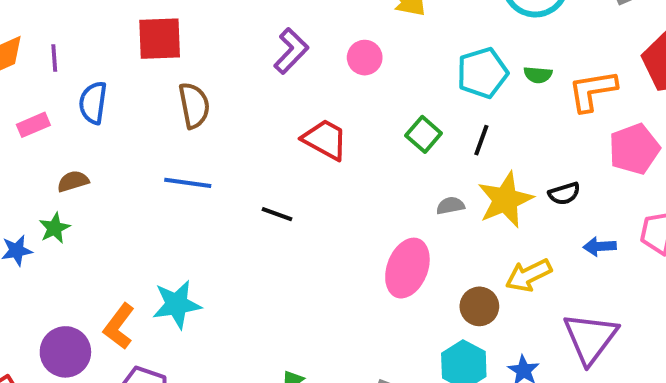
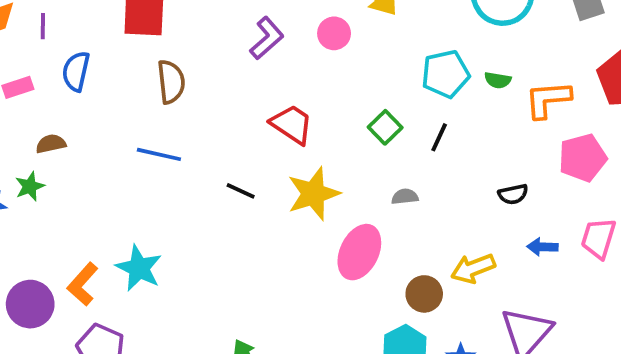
pink circle: (365, 58) -> (334, 33), moved
yellow star: (505, 200) -> (313, 194), moved
cyan star: (177, 304) -> (139, 268), turned 30

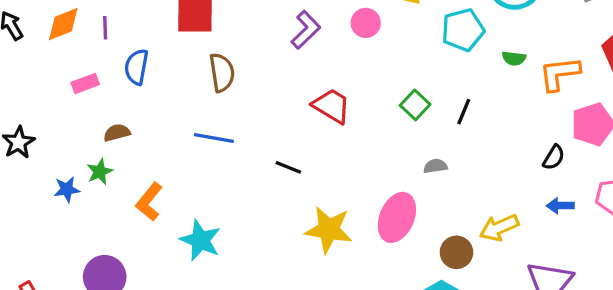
cyan pentagon: (446, 74) -> (463, 30), moved
yellow star: (313, 194) -> (329, 230), moved, turned 30
black semicircle: (513, 194) -> (554, 157), moved, turned -44
orange L-shape: (83, 284) -> (149, 202), moved

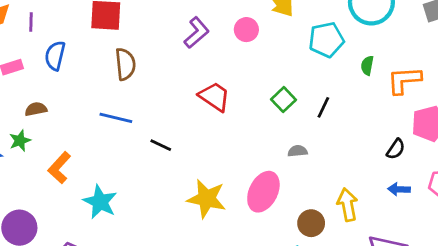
green semicircle: (514, 58) -> (367, 66), turned 90
black line: (288, 167) -> (161, 145), moved
yellow arrow: (499, 228) -> (347, 205), turned 100

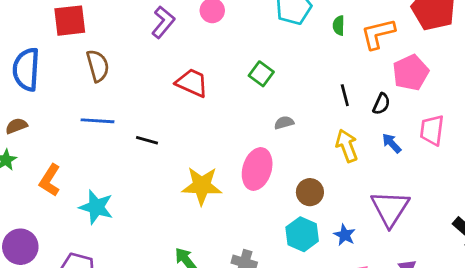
blue semicircle: (55, 56) -> (26, 69), size x1.4
black line: (323, 107) -> (345, 95), moved, turned -30
blue arrow: (399, 189) -> (392, 143), turned 55
yellow arrow: (347, 205) -> (347, 146), moved

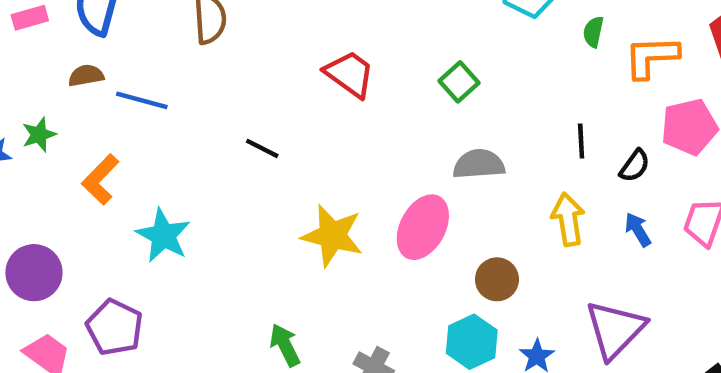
blue line: (97, 121) -> (142, 100), moved
gray semicircle: (284, 123) -> (479, 164), size x1.6
brown semicircle: (16, 126) -> (86, 76), moved

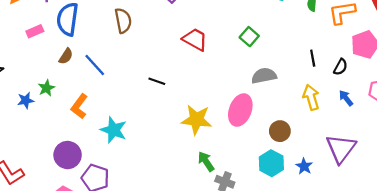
brown semicircle: (86, 76) -> (66, 56), turned 140
blue line: (142, 100) -> (95, 65), turned 40
purple circle: (34, 273) -> (68, 155), moved
green arrow: (285, 345) -> (206, 161), moved

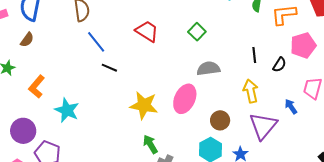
blue line: (95, 65) -> (96, 42), moved
blue arrow: (346, 98) -> (291, 107), moved
purple triangle: (341, 148) -> (263, 126), moved

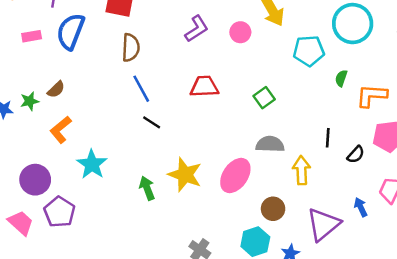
red trapezoid: (147, 31) -> (204, 87), turned -45
brown semicircle: (27, 40) -> (56, 89), moved
yellow arrow: (251, 91) -> (301, 170), moved
green arrow: (150, 144) -> (147, 188), moved

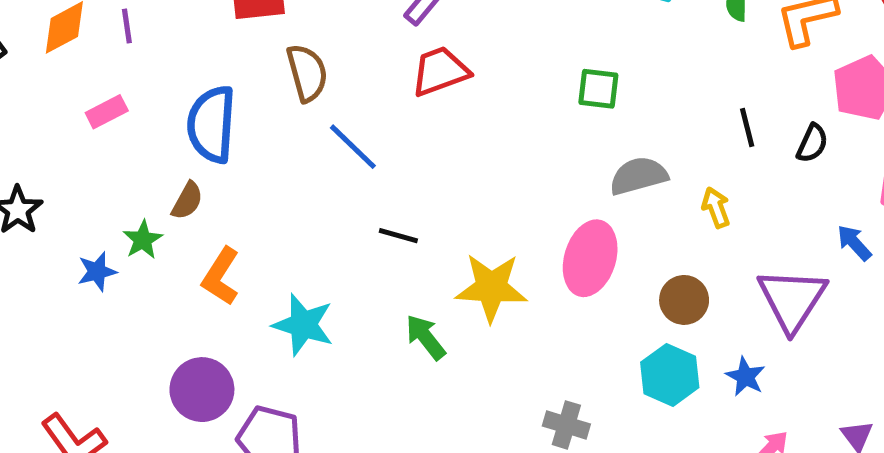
blue semicircle: (71, 32) -> (211, 124), moved
red trapezoid: (204, 87) -> (440, 71), moved
green square: (264, 98) -> (598, 89), turned -30
black line: (152, 122) -> (398, 236), moved
yellow arrow: (301, 170) -> (716, 207), size x0.7

